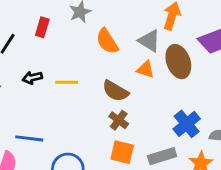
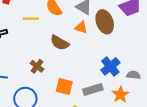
yellow line: (67, 82) -> (31, 19), moved
brown cross: (119, 120) -> (37, 66), moved

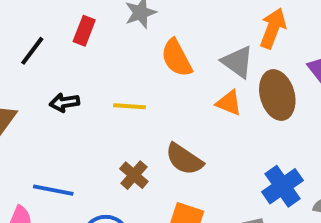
yellow line: (31, 19) -> (130, 106), moved
brown semicircle: (60, 43) -> (184, 159), moved

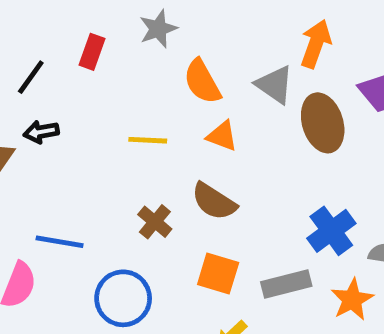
black arrow: (64, 102) -> (41, 132), moved
orange triangle: (229, 103) -> (222, 136), moved

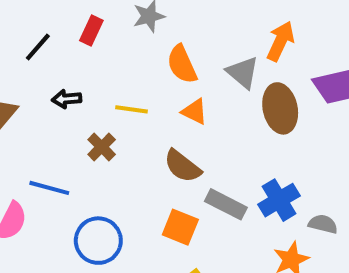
black arrow: (41, 132) -> (67, 99), moved
brown cross: (155, 222) -> (102, 147), moved
gray rectangle: (286, 284) -> (226, 204), moved, turned 36

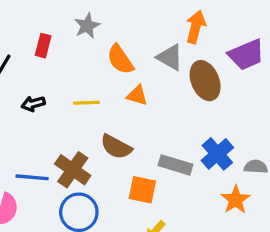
brown cross: (102, 147) -> (73, 170), moved, size x1.5
brown semicircle: (182, 166) -> (116, 147), moved

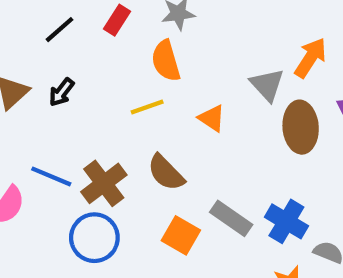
orange semicircle: (120, 59) -> (166, 61), moved
yellow line: (86, 103) -> (147, 107), turned -35
black arrow: (33, 104) -> (61, 92), moved, turned -55
blue cross: (217, 154) -> (286, 221), turned -36

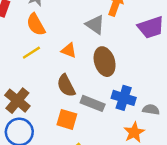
brown ellipse: (301, 127) -> (105, 62), moved
brown semicircle: (166, 173) -> (66, 86), moved, turned 30

